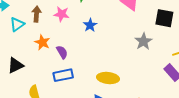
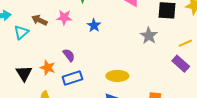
brown arrow: (37, 14) -> (39, 20), turned -63
orange star: (42, 42) -> (48, 68), moved
black triangle: (15, 65) -> (24, 73), turned -30

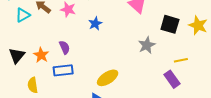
yellow ellipse: (117, 76) -> (108, 78), turned -45

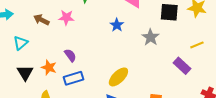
cyan triangle: (23, 15) -> (21, 43), moved
blue star: (95, 24) -> (117, 25), moved
yellow line: (181, 60) -> (197, 45), moved

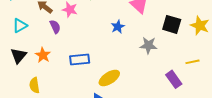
gray star: (150, 37) -> (148, 45), turned 30
purple semicircle: (70, 55) -> (55, 27), moved
blue rectangle: (73, 78) -> (80, 60), moved

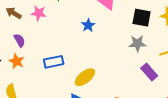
purple semicircle: (55, 27) -> (19, 40), moved
gray star: (148, 45) -> (137, 43), moved

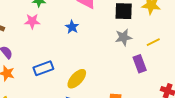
pink star: (39, 13) -> (32, 21), moved
purple rectangle: (149, 72) -> (140, 64), turned 30

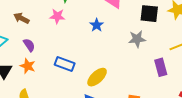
gray star: (124, 37) -> (137, 39), moved
blue rectangle: (43, 68) -> (65, 64), turned 36

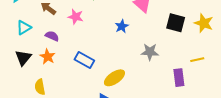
pink star: (57, 16) -> (76, 17), moved
gray star: (137, 39) -> (150, 52), moved
purple semicircle: (29, 45) -> (52, 36), turned -40

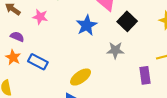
black square: (176, 23) -> (127, 21), moved, turned 30
blue star: (122, 26) -> (87, 25), size x1.5
blue rectangle: (84, 60) -> (38, 62), moved

